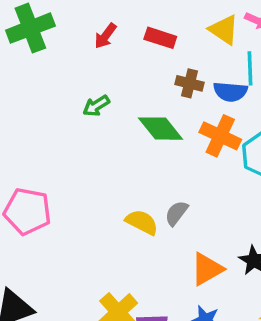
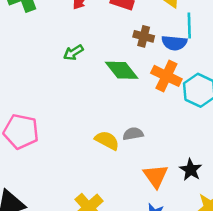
gray semicircle: (176, 213) -> (133, 134), turned 42
orange triangle: (207, 269) -> (156, 176), turned -36

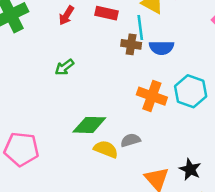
cyan line: (189, 25) -> (140, 27), moved
green diamond: (122, 70) -> (89, 125), moved, turned -44
orange cross: (166, 76) -> (152, 96), moved

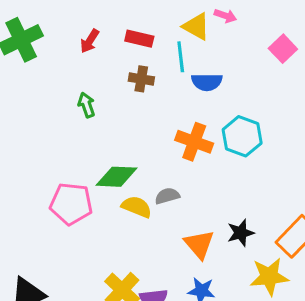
brown cross: (131, 44) -> (141, 79), moved
green arrow: (64, 67) -> (87, 105), turned 108
pink pentagon: (21, 149) -> (71, 204), moved
black star: (190, 169) -> (241, 233), turned 30

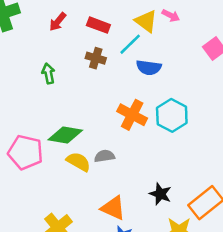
cyan line: (181, 57) -> (130, 44), turned 45
black star: (241, 233) -> (160, 194), turned 30
orange triangle: (199, 244) -> (113, 208), moved, turned -32

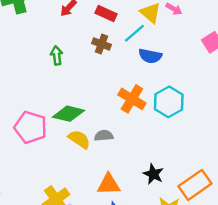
orange triangle: (113, 208) -> (109, 184), turned -30

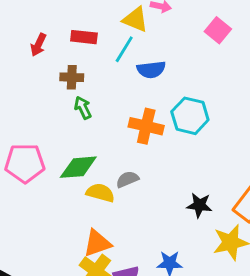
brown cross: (102, 44) -> (72, 77), moved
green arrow: (57, 55) -> (83, 108), moved
pink pentagon: (31, 127) -> (25, 163), moved
orange triangle: (109, 184) -> (97, 243), moved

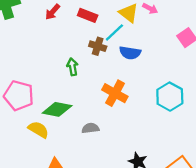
brown cross: (72, 77) -> (98, 46), moved
cyan hexagon: (190, 116) -> (170, 97), moved
yellow semicircle: (100, 193) -> (38, 130), moved

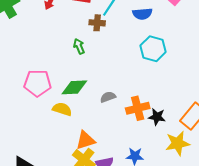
blue semicircle: (130, 53) -> (142, 14), moved
orange cross: (115, 93) -> (138, 108), moved, turned -30
cyan hexagon: (170, 97) -> (153, 49), moved

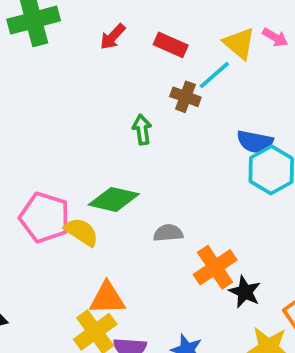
blue semicircle: (142, 14) -> (255, 142), moved
pink pentagon: (38, 83) -> (45, 217), moved
orange cross: (138, 108) -> (215, 267), turned -35

